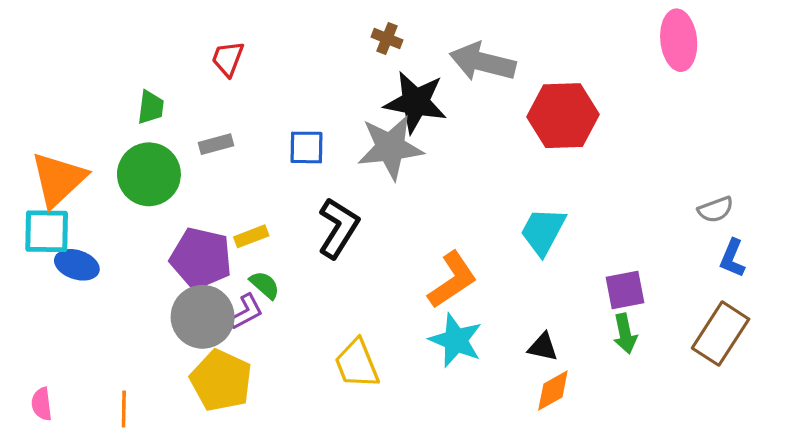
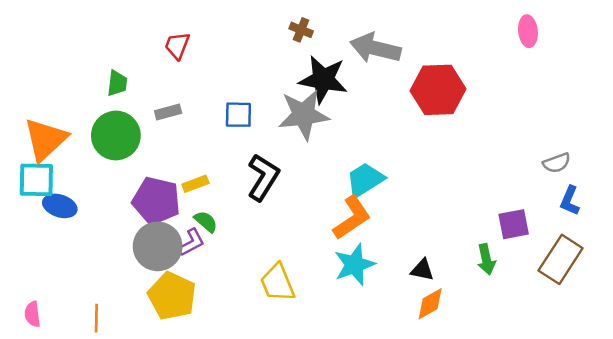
pink ellipse: (679, 40) -> (528, 31), size x0.7
cyan trapezoid: (543, 231) -> (365, 180), moved, turned 30
purple square: (625, 290) -> (514, 224), moved
cyan star: (456, 340) -> (355, 265), turned 30

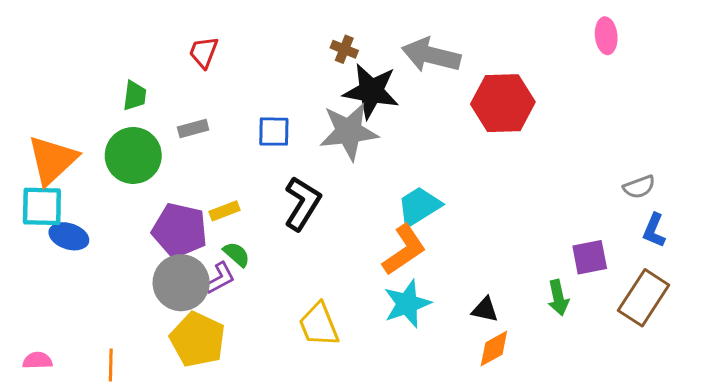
brown cross: (301, 30) -> (344, 49), moved
pink semicircle: (32, 314) -> (37, 361), turned 95

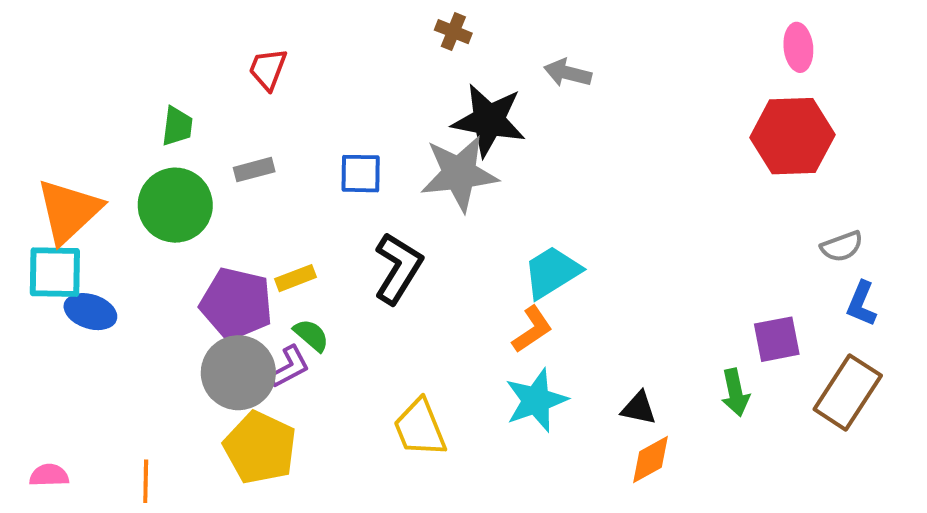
brown cross: (344, 49) -> (453, 32), moved
gray arrow: (431, 55) -> (568, 73), size x0.6
red hexagon: (503, 103) -> (792, 136), moved
orange L-shape: (404, 250) -> (532, 329), size x0.7

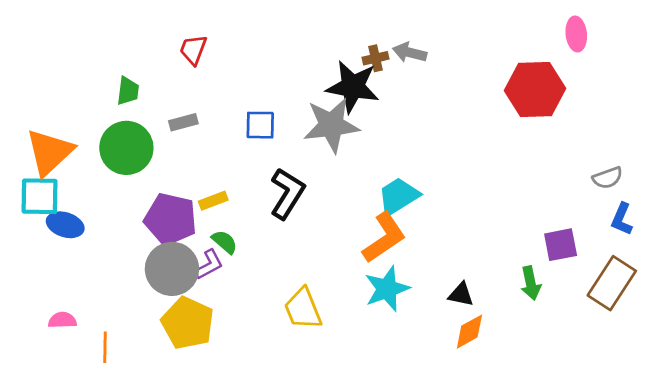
brown cross: (453, 32) -> (376, 58), moved, turned -35
red hexagon: (792, 136) -> (535, 90), moved
orange L-shape: (532, 329) -> (384, 238), size x1.5
pink semicircle: (49, 475) -> (62, 320), moved

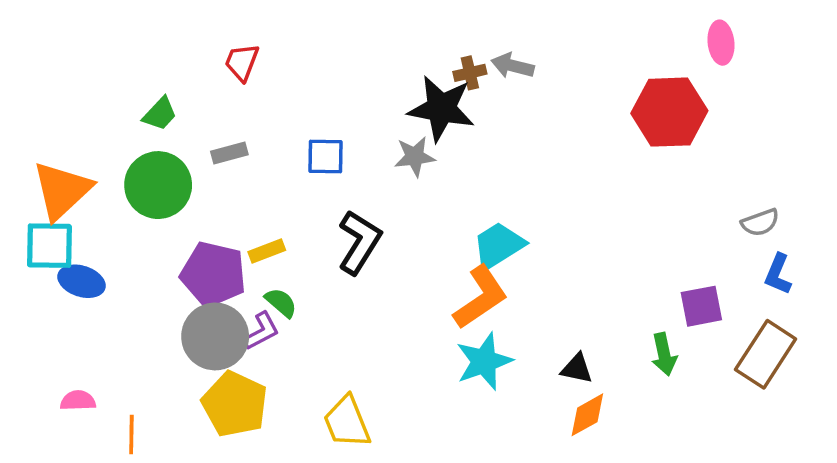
green trapezoid: (128, 91) -> (160, 114), turned 36
gray star: (331, 125) -> (415, 157), size x0.6
yellow trapezoid: (303, 309) -> (347, 422), moved

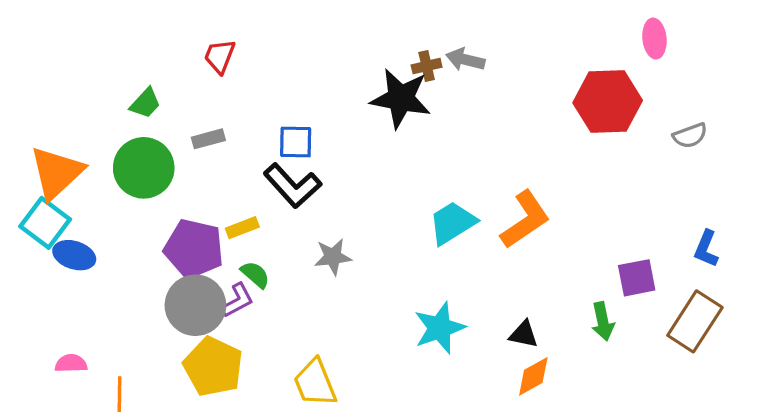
gray star: (415, 157) -> (333, 257), moved
gray semicircle: (760, 222) -> (690, 136), moved
black L-shape: (359, 242) -> (292, 186), moved, turned 106
cyan square: (49, 246) -> (45, 223), turned 36
orange L-shape: (481, 297) -> (525, 220), moved

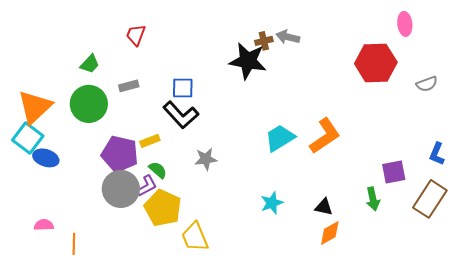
cyan star: (440, 328) -> (272, 203), size x0.7
yellow pentagon: (213, 367) -> (163, 208), moved

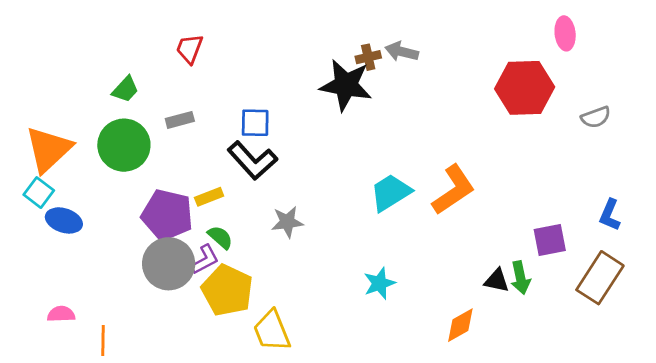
cyan square: (28, 138) -> (39, 193), size x0.7
black triangle: (324, 207) -> (497, 281), moved

